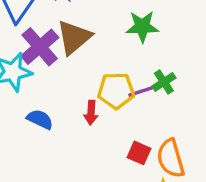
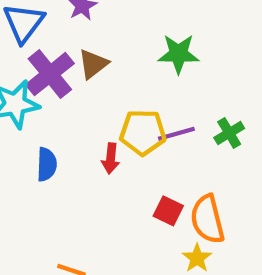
brown triangle: (74, 37) -> (93, 64), size x0.7
green cross: (164, 82) -> (229, 133), moved
blue semicircle: (40, 119) -> (47, 164), turned 64

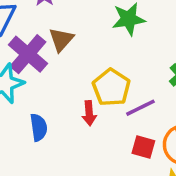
yellow pentagon: (143, 132) -> (111, 87), turned -30
purple line: (176, 134) -> (140, 108), moved

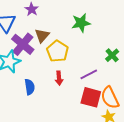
yellow pentagon: (111, 87) -> (58, 51), moved
red square: (143, 147) -> (91, 97), size x1.5

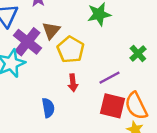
blue semicircle: (30, 87) -> (48, 108), moved

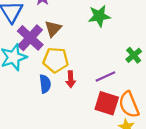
yellow pentagon: (71, 50) -> (56, 60), moved, turned -30
blue semicircle: (48, 108) -> (45, 84), moved

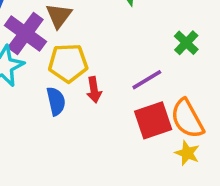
red square: (107, 103) -> (153, 120), turned -30

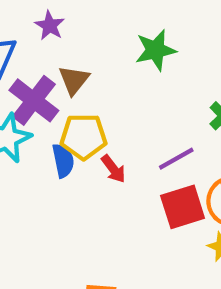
red arrow: (94, 90) -> (113, 169), turned -30
blue semicircle: (56, 101) -> (63, 161), moved

